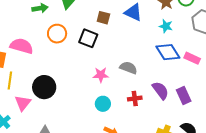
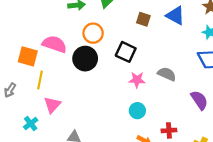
black square: (88, 38) -> (126, 52), moved
black circle: (44, 87) -> (85, 59), moved
red cross: (135, 98) -> (169, 130), moved

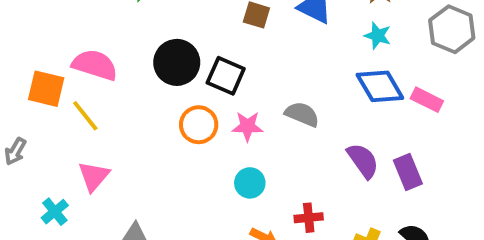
orange circle: (93, 33) -> (199, 125), moved
black circle: (85, 59) -> (177, 62), moved
yellow line: (40, 80) -> (85, 116), moved, turned -48

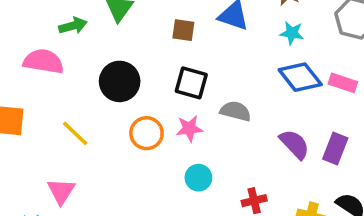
pink semicircle: (95, 65) -> (43, 61), moved
black square: (226, 76) -> (191, 83), moved
yellow line: (85, 116) -> (75, 133), moved
purple rectangle: (408, 172) -> (335, 149), turned 52

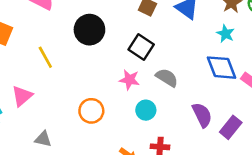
orange circle: (146, 133) -> (91, 111), moved
cyan circle: (198, 178) -> (146, 110), moved

